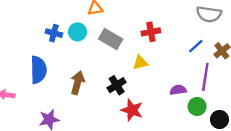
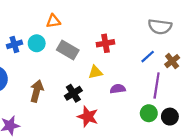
blue cross: (54, 33) -> (14, 44), turned -32
purple semicircle: (178, 90) -> (118, 89), moved
black circle: (220, 119) -> (170, 117), moved

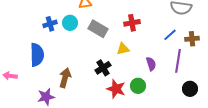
brown cross: (172, 61) -> (192, 39), turned 32
purple semicircle: (118, 89) -> (151, 64), moved, turned 80
brown arrow: (37, 91) -> (65, 78), moved
green circle: (149, 113) -> (138, 86), moved

